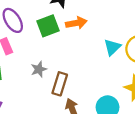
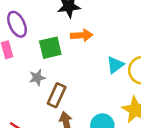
green square: (48, 26) -> (50, 48), moved

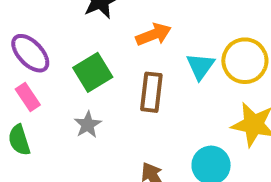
orange arrow: (82, 35) -> (154, 35), moved
brown rectangle: (57, 95) -> (151, 92), moved

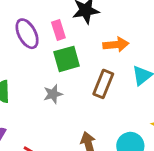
pink rectangle: (28, 97) -> (58, 30), moved

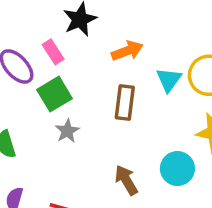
green square: (67, 59) -> (54, 94), moved

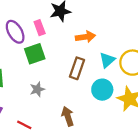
gray star: (67, 131) -> (37, 89), moved
cyan circle: (177, 169) -> (102, 90), moved

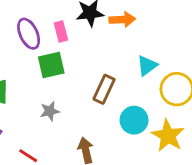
orange arrow: (85, 37) -> (122, 19), moved
cyan triangle: (107, 60) -> (147, 66), moved

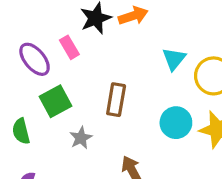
green square: (51, 65) -> (56, 101), moved
brown rectangle: (104, 89) -> (116, 100), moved

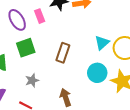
cyan triangle: (174, 59) -> (102, 43), moved
gray star: (81, 138) -> (32, 80), moved

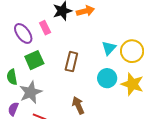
gray star: (32, 80) -> (31, 92), moved, size x1.6

